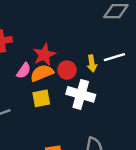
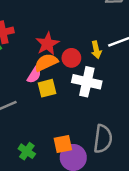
pink semicircle: (24, 71) -> (34, 75), moved

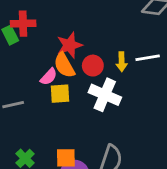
orange semicircle: (46, 62) -> (64, 65), turned -105

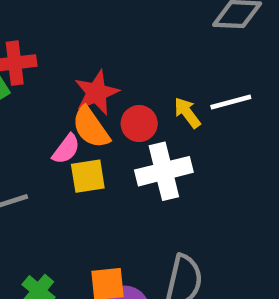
yellow arrow: (122, 62) -> (187, 113), turned 150
white cross: (105, 95) -> (164, 171), turned -32

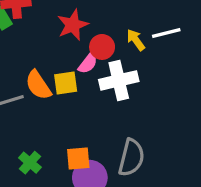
orange semicircle: (91, 127) -> (38, 85), moved
pink semicircle: (66, 149) -> (88, 63), moved

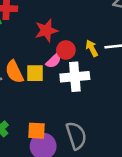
gray semicircle: (131, 158) -> (76, 136), turned -40

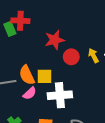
pink semicircle: (54, 61) -> (30, 93), moved
white cross: (75, 77) -> (60, 95), moved

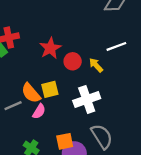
yellow arrow: (93, 56) -> (96, 65), moved
white cross: (60, 95) -> (87, 100), moved

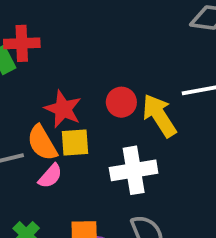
red star: (50, 48) -> (63, 109), moved, turned -30
yellow arrow: (96, 65) -> (159, 116), size x1.6

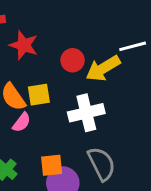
red star: (63, 109) -> (24, 45), moved
yellow arrow: (159, 116) -> (103, 68), turned -84

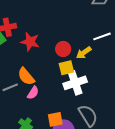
yellow arrow: (103, 68) -> (84, 53), size x0.7
yellow square: (39, 95) -> (66, 68), moved

